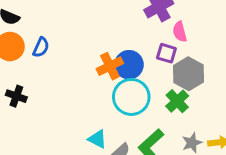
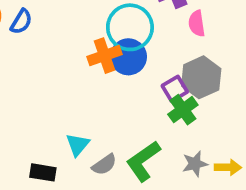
purple square: (166, 53) -> (175, 89), moved, turned 36
cyan circle: (131, 97) -> (130, 27), moved
cyan triangle: (97, 139) -> (78, 145), turned 36

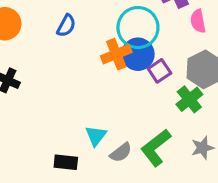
blue semicircle: (21, 22) -> (66, 26), moved
purple square: (175, 89) -> (159, 71), moved

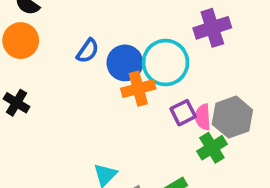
pink semicircle: (198, 21) -> (203, 117), moved
blue circle: (138, 54) -> (125, 63), moved

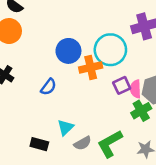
blue semicircle: (88, 51) -> (48, 87), moved
blue circle: (125, 63) -> (68, 51), moved

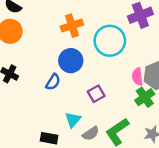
blue circle: (68, 51) -> (71, 61), moved
orange cross: (91, 67) -> (72, 26), moved
purple square: (122, 85) -> (96, 94), moved

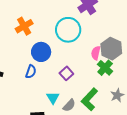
orange cross: (72, 26) -> (24, 26), moved
pink semicircle: (137, 77) -> (96, 53), turned 32

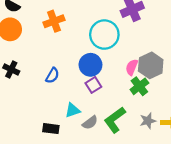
blue circle: (41, 52) -> (90, 65), moved
cyan triangle: (53, 98) -> (73, 110), turned 32

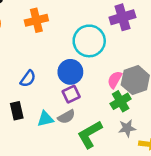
gray star: (148, 121) -> (127, 128), moved
gray semicircle: (90, 123) -> (66, 117), moved
black rectangle: (51, 129) -> (17, 111), moved, turned 63

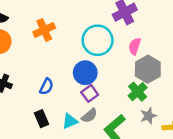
pink semicircle: (115, 80) -> (135, 46), moved

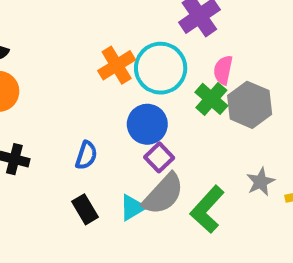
orange cross: (44, 30) -> (117, 65), moved
green cross: (138, 92) -> (211, 99), moved
gray semicircle: (89, 116) -> (163, 194), size x1.6

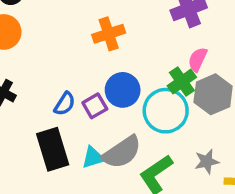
cyan circle: (161, 68) -> (166, 111), moved
purple square: (159, 157) -> (95, 106), moved
black rectangle: (85, 209) -> (53, 149), size x1.6

